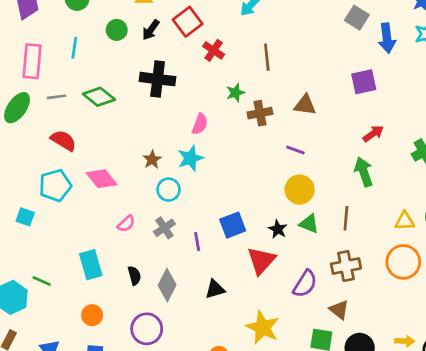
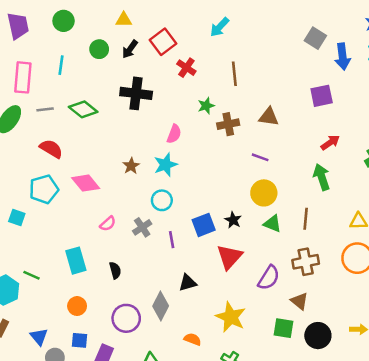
cyan circle: (169, 190) -> (162, 200), moved
black star: (278, 229) -> (233, 220), moved
gray diamond: (167, 285) -> (161, 306), moved

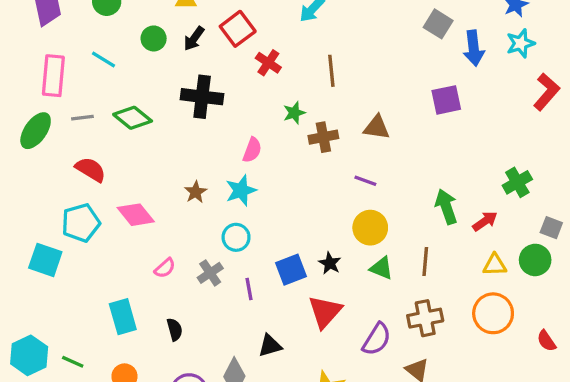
cyan line: (61, 65) -> (103, 59), turned -66
red arrow: (330, 143) -> (485, 221), moved
cyan square: (17, 218) -> (45, 260), size x1.5
green line: (32, 275) -> (73, 362), moved

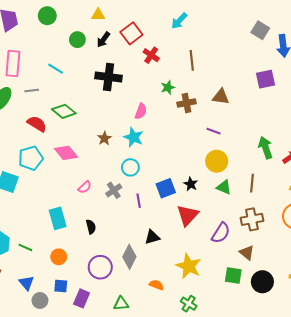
cyan line: (103, 59) -> (56, 69), moved
green diamond: (133, 118) -> (64, 111), moved
cyan star: (241, 190) -> (134, 137), turned -30

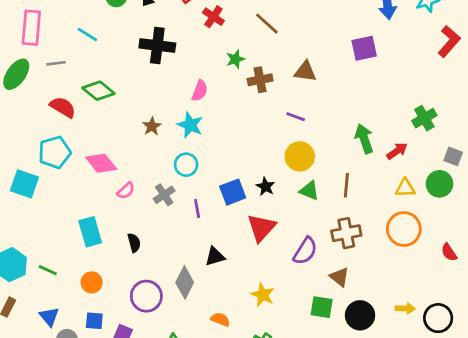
brown line: (192, 60) -> (267, 24), turned -42
pink diamond: (66, 153) -> (101, 163), moved
yellow star: (189, 266) -> (263, 295), size x0.7

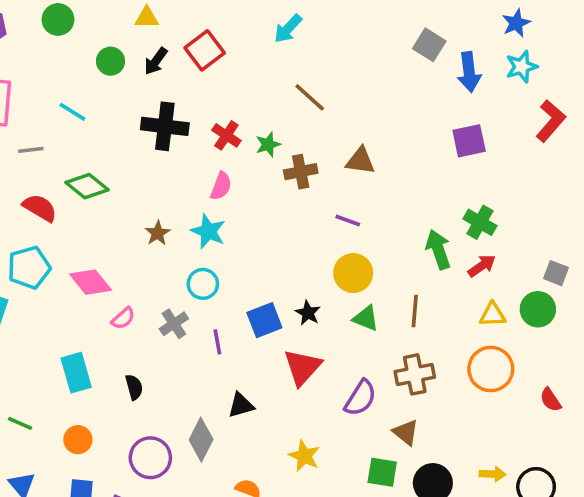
red cross: (213, 17) -> (226, 135), moved
purple square: (364, 48) -> (469, 141), moved
green cross: (424, 118) -> (480, 222), moved, turned -30

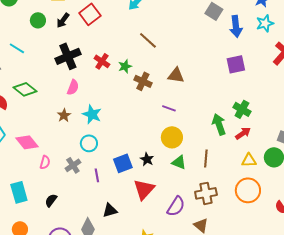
black cross: (165, 126) -> (68, 56), turned -30
brown cross: (301, 172) -> (143, 81), turned 36
pink semicircle: (221, 186) -> (73, 87), moved
pink semicircle: (123, 318) -> (45, 162), turned -32
black semicircle: (134, 387) -> (51, 200), turned -128

